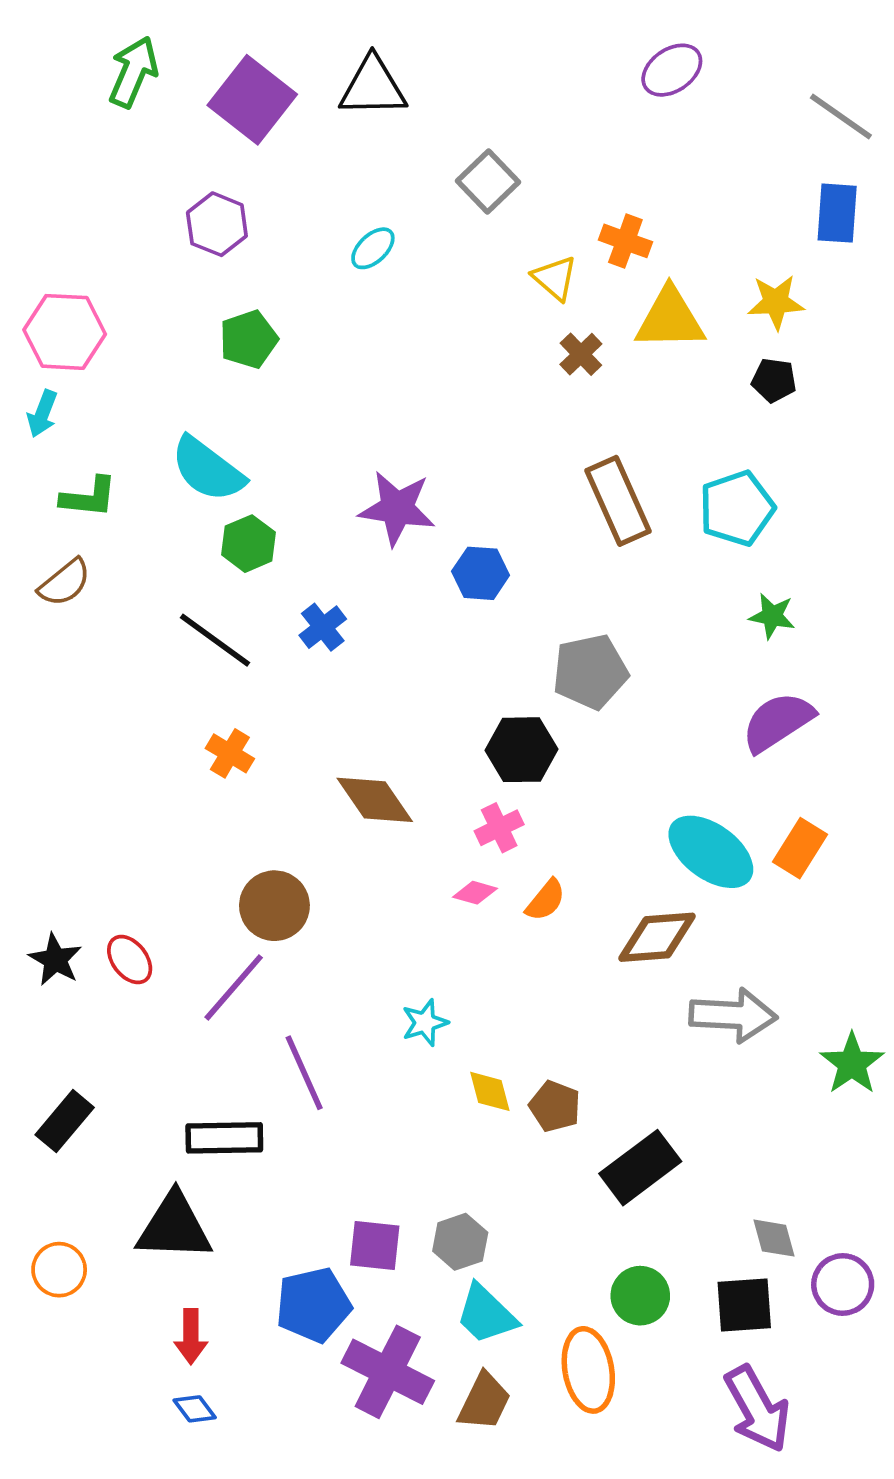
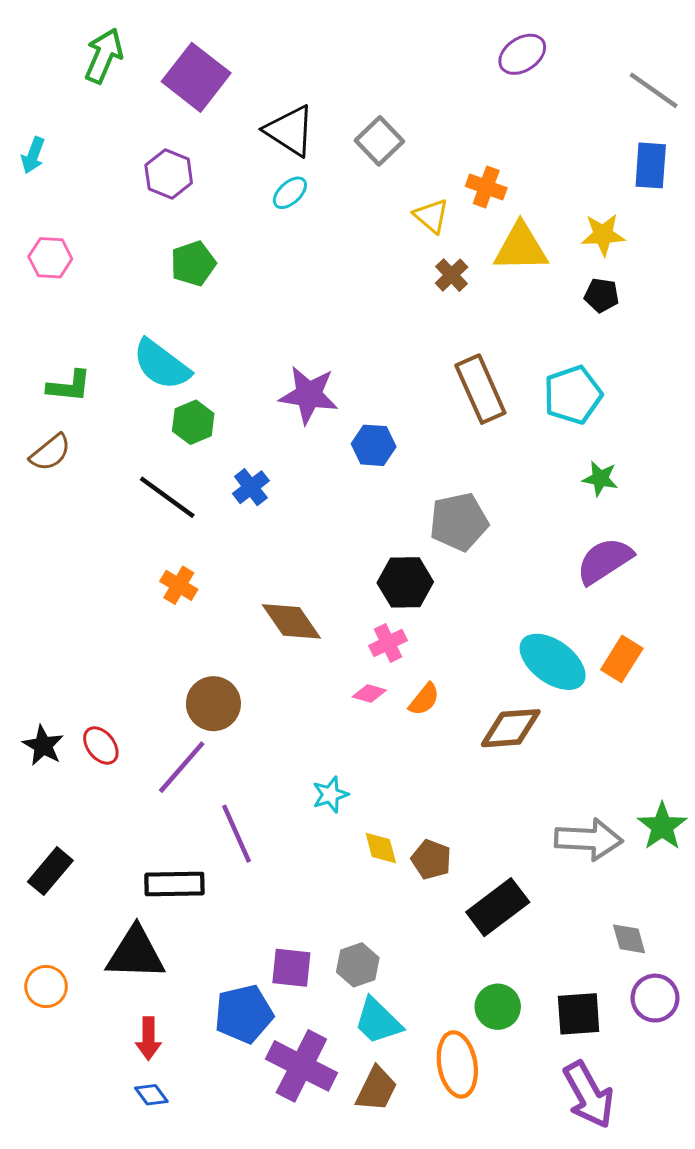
black triangle: (373, 87) -> (290, 131), moved, turned 34
pink hexagon: (65, 332) -> (50, 258), size x0.7
cyan arrow: (42, 414) -> (33, 155), moved
gray arrow: (733, 1015) -> (589, 839), moved
gray diamond: (774, 1238) -> (629, 939), moved

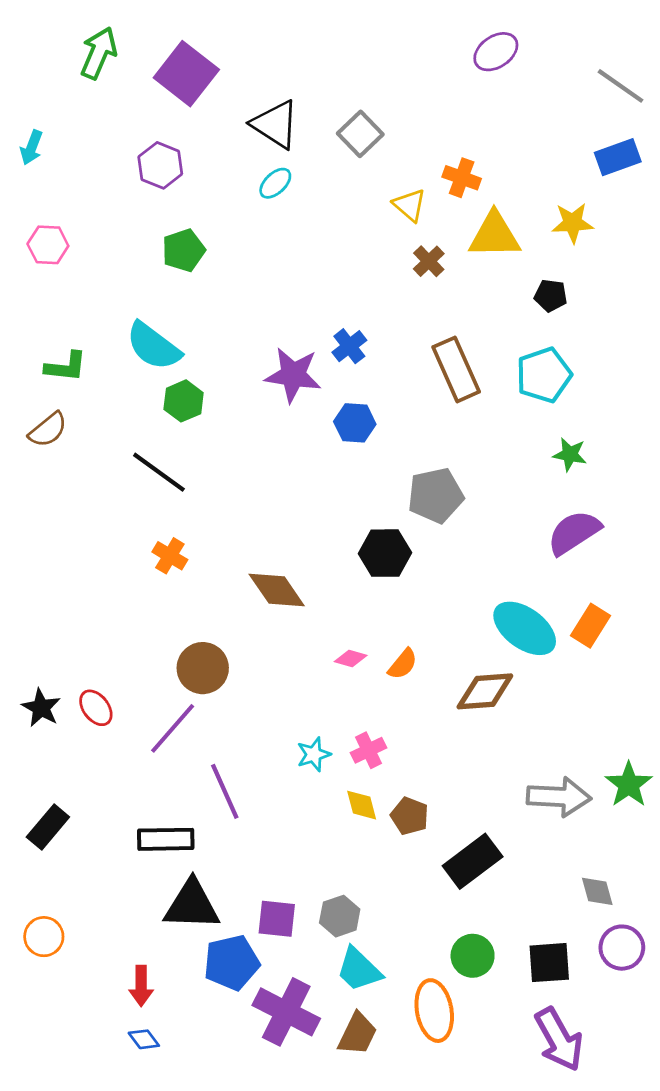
blue rectangle: (651, 165) -> (618, 157), turned 66
black pentagon: (602, 295) -> (551, 296), moved
blue cross: (251, 487) -> (349, 346), moved
pink cross: (388, 643) -> (368, 750), moved
black triangle: (135, 953) -> (192, 905), moved

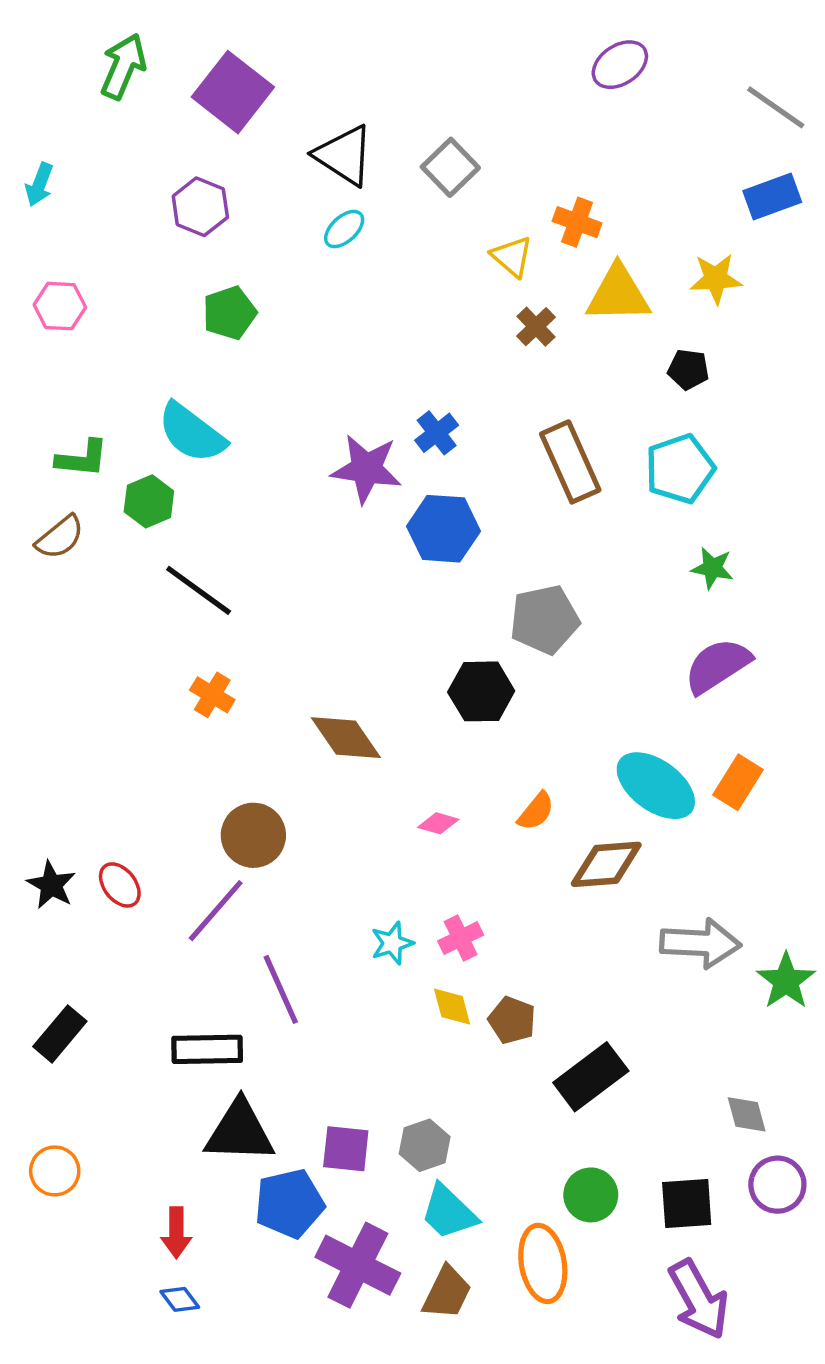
green hexagon: (184, 401) -> (149, 501), moved
blue hexagon: (355, 423) -> (443, 529), size x1.4
orange semicircle: (403, 664) -> (536, 811), moved
gray arrow: (559, 797) -> (700, 943), moved

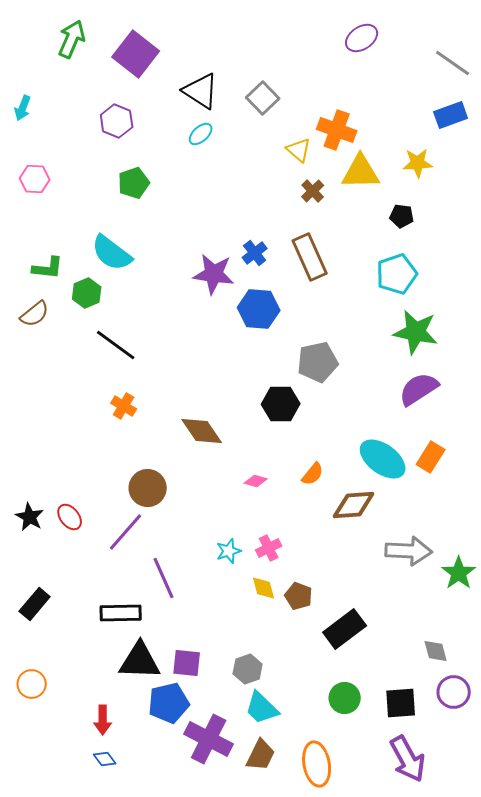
orange cross: (577, 222) -> (337, 130), size x1.4
brown rectangle: (570, 462) -> (310, 257), moved
green star: (712, 568) -> (416, 332), size x1.8
purple square: (346, 1149) -> (187, 663), moved
orange ellipse: (543, 1263) -> (317, 764), moved

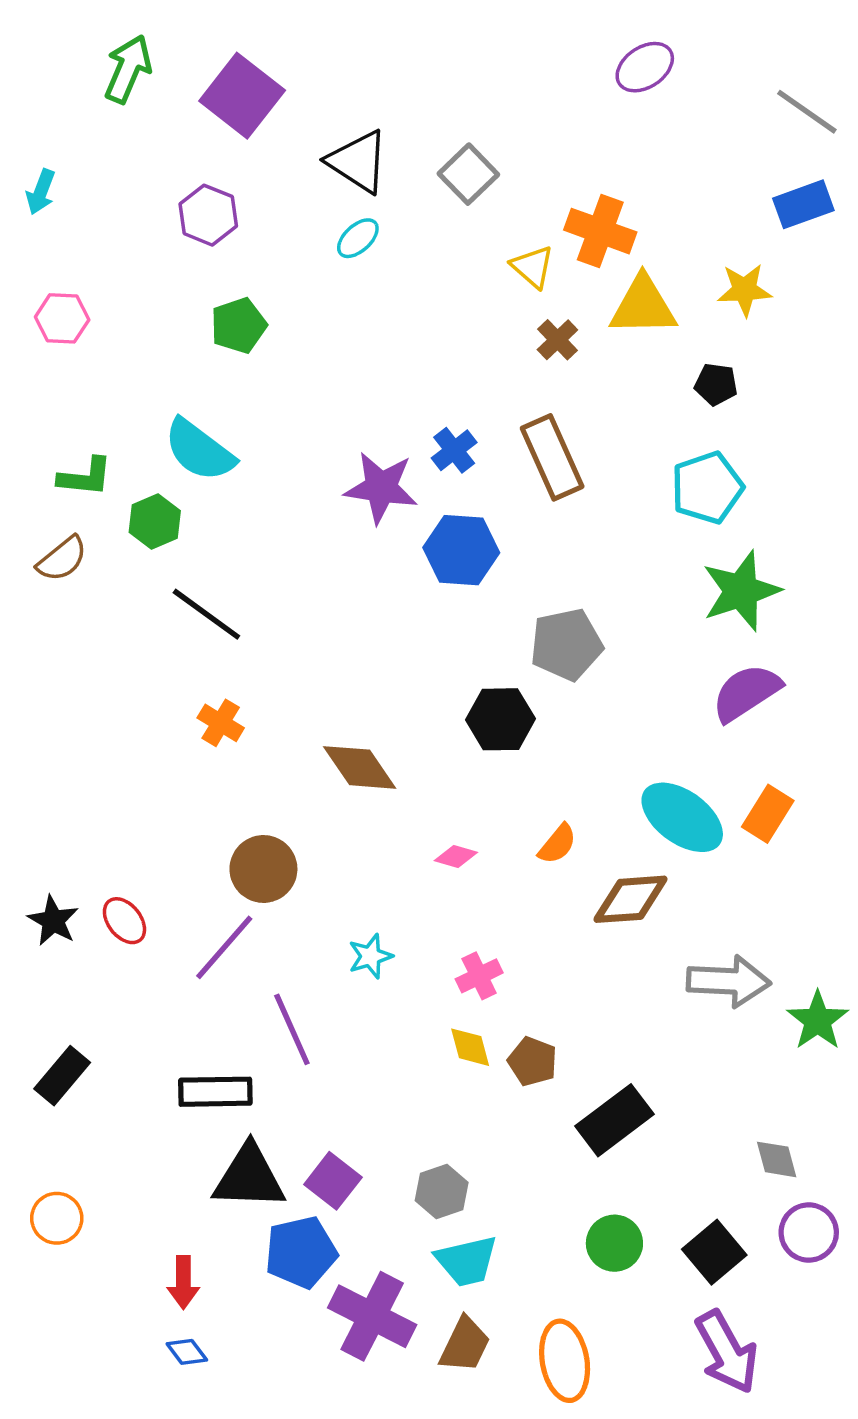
green star: (416, 332) -> (741, 591), turned -30
cyan star: (229, 551) -> (370, 956), moved
purple square: (187, 663) -> (333, 1181), turned 32
black square: (401, 703) -> (714, 1252), turned -36
cyan trapezoid: (262, 708) -> (467, 1261), turned -57

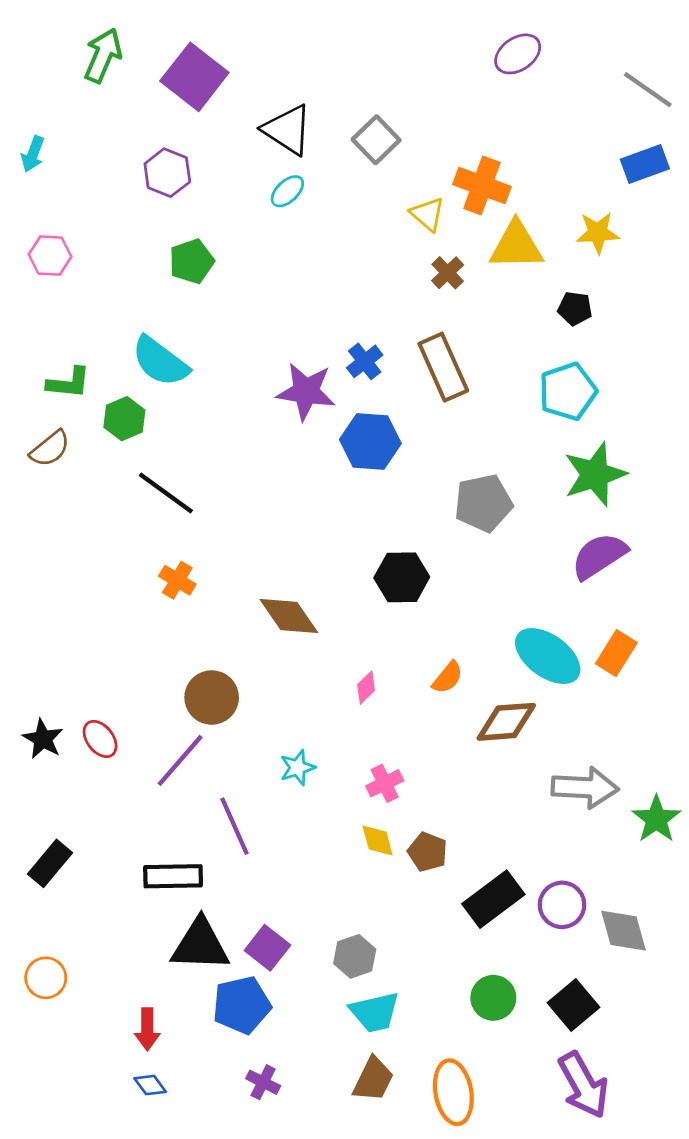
gray pentagon: (566, 644) -> (483, 503), moved
pink diamond: (456, 857) -> (366, 687), turned -60
gray diamond: (777, 1159) -> (623, 931), size x1.4
purple circle: (809, 1232) -> (562, 905), moved
purple cross: (372, 1316) -> (263, 1082), moved, size x0.5

